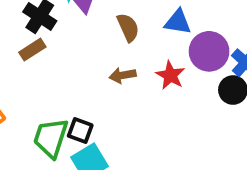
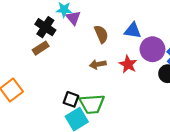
green trapezoid: (51, 138) -> (92, 104), moved, turned -112

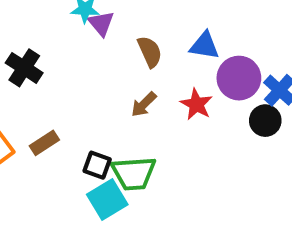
black cross: (45, 27) -> (24, 68), moved
brown rectangle: (41, 48) -> (44, 143), moved
brown arrow: (98, 64) -> (144, 104), turned -35

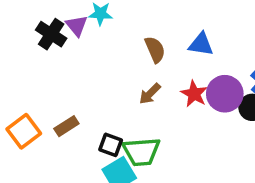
purple triangle: (101, 23) -> (77, 26), moved
black cross: (24, 68) -> (51, 34), moved
purple circle: (239, 78) -> (225, 94), moved

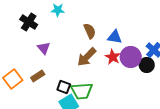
purple triangle: (77, 26) -> (44, 48), moved
blue triangle: (201, 44) -> (115, 37), moved
brown arrow: (150, 94) -> (87, 57), size x1.5

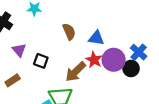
brown arrow: (87, 57) -> (76, 72), moved
black square: (64, 87) -> (41, 61), moved

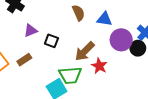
purple triangle: (19, 50) -> (31, 30), turned 48
red star: (94, 60) -> (99, 66), moved

